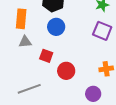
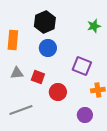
purple square: (102, 31) -> (82, 66), moved
gray triangle: (25, 42) -> (17, 73), moved

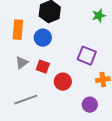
blue circle: (48, 48) -> (43, 38), moved
gray triangle: (17, 73) -> (22, 63), turned -32

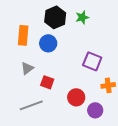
green star: (99, 16) -> (82, 17), moved
red square: (43, 67) -> (47, 82), moved
red circle: (63, 82) -> (76, 97), moved

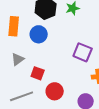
red circle: (76, 97) -> (55, 91), moved

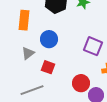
blue circle: (39, 34) -> (49, 39), moved
red circle: (55, 91) -> (81, 83), moved

